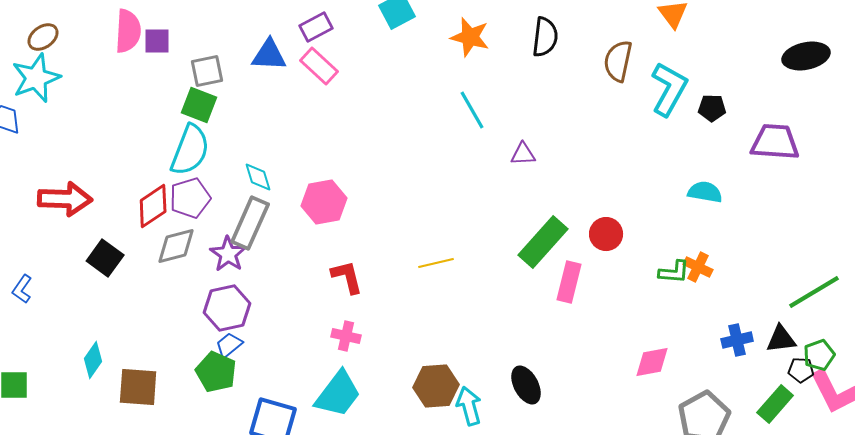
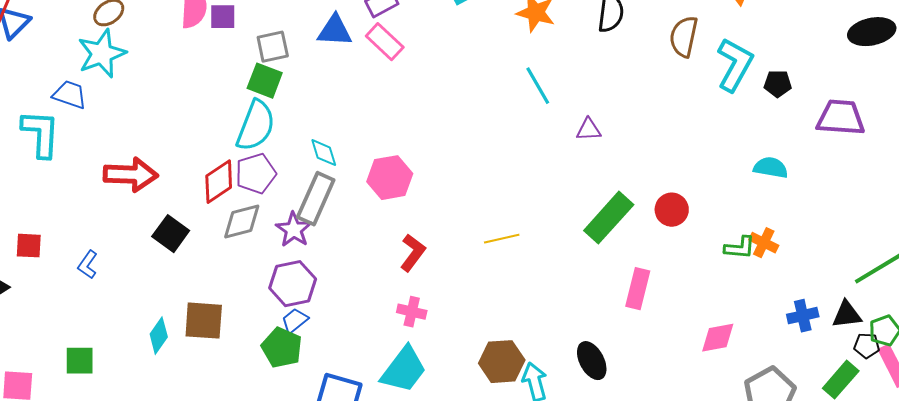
red L-shape: (347, 277) -> (413, 253), turned 51
pink rectangle: (569, 282) -> (638, 289), moved
brown square: (138, 387) -> (204, 321), moved

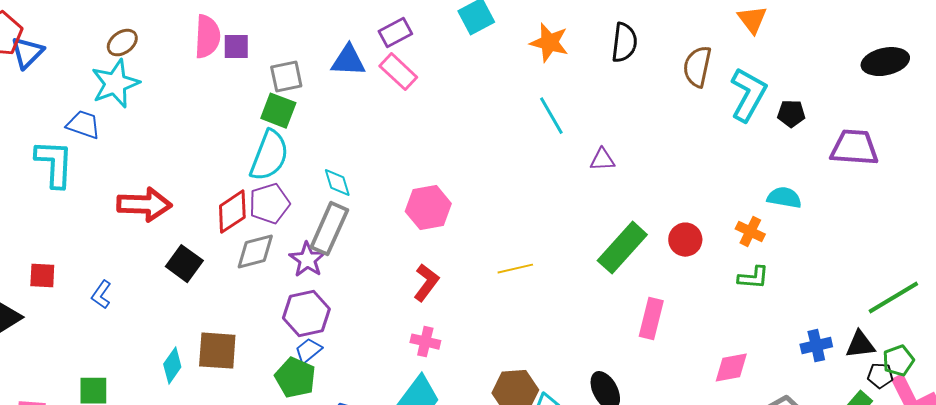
pink hexagon: (390, 178) -> (428, 208), moved
orange cross: (764, 243) -> (750, 232), moved

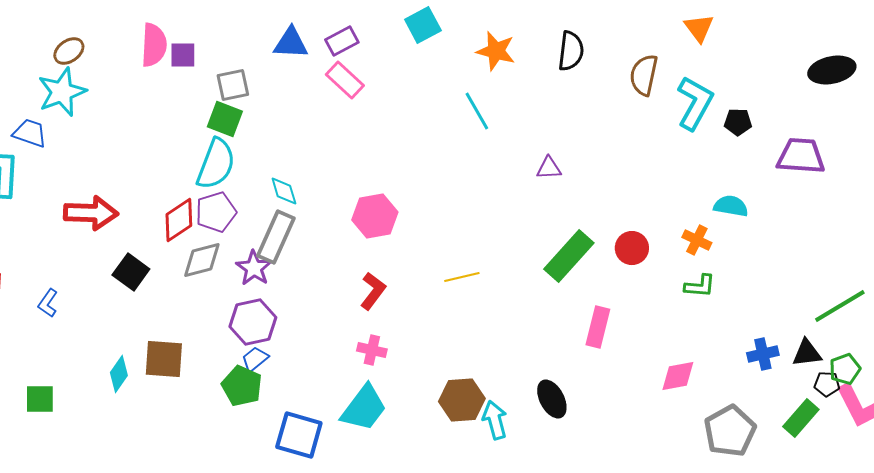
blue triangle: (348, 61) -> (291, 43), moved
cyan line: (551, 116) -> (477, 111), moved

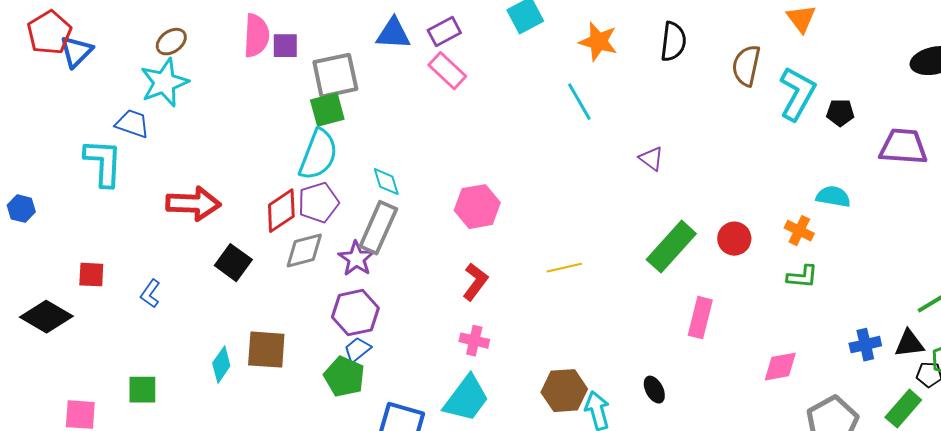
gray square: (233, 85) -> (335, 76), size x1.4
green square: (225, 119) -> (327, 110), turned -36
purple triangle: (549, 168) -> (651, 159), turned 40
black ellipse: (552, 399) -> (654, 390), size x0.7

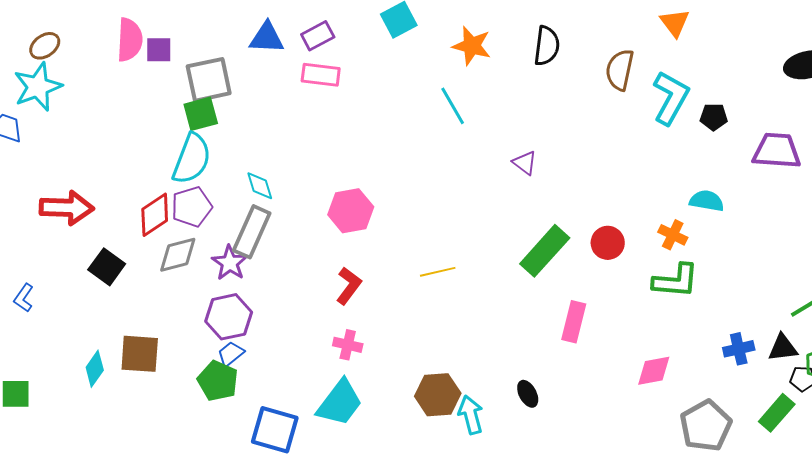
pink rectangle: (447, 71) -> (321, 75), turned -36
green L-shape: (802, 277) -> (676, 281), size x1.5

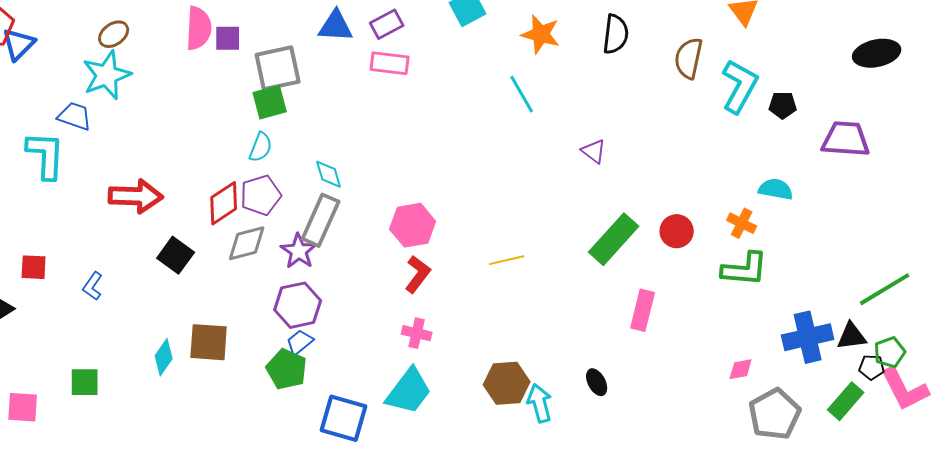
cyan semicircle: (192, 159) -> (261, 147), size x0.6
pink hexagon: (351, 211) -> (413, 225), moved
blue cross: (739, 349) -> (808, 337), size x1.6
pink diamond: (654, 371) -> (741, 369), moved, size x0.7

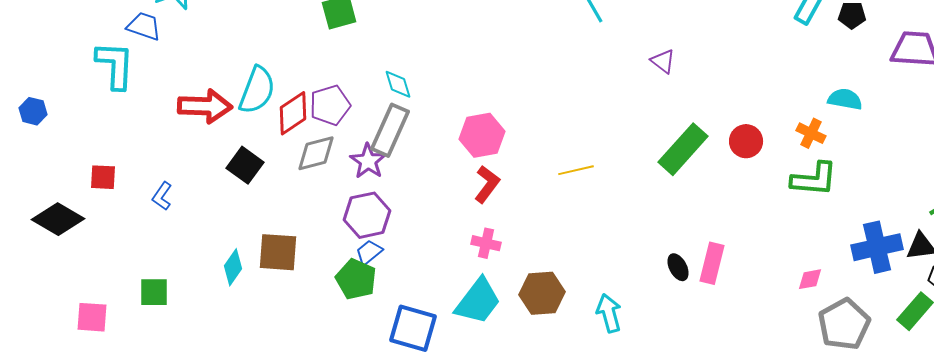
cyan semicircle: (261, 147) -> (257, 90), moved, size x1.6
pink rectangle: (643, 310) -> (712, 263), moved
black ellipse: (597, 382) -> (678, 267), moved
brown hexagon: (507, 383) -> (542, 293), moved

